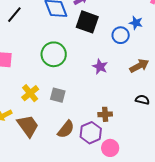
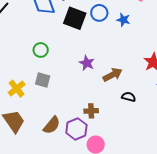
blue circle: (121, 35) -> (99, 13), moved
green circle: (54, 54) -> (41, 50), size x0.6
brown arrow: (139, 66) -> (113, 75), moved
gray square: (58, 95) -> (43, 80), moved

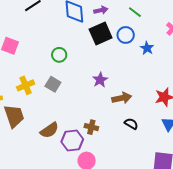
black square: (75, 18) -> (101, 33), turned 30

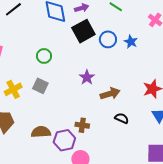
blue circle: (126, 35) -> (108, 39), moved
brown semicircle: (49, 130) -> (41, 132), turned -144

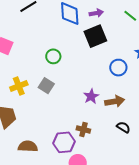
blue circle: (108, 39) -> (118, 68), moved
purple star: (87, 77) -> (91, 96), moved
brown semicircle: (41, 132) -> (28, 146), moved

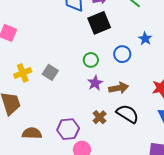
green circle: (53, 56) -> (91, 60), moved
black semicircle: (123, 127) -> (127, 114), size x1.6
brown cross: (83, 130) -> (100, 117), moved, turned 32

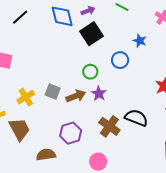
brown arrow: (119, 88) -> (76, 96), moved
brown cross: (100, 117) -> (109, 126), size x1.5
purple hexagon: (68, 129) -> (71, 133), moved

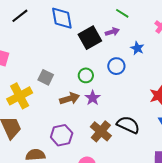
purple arrow: (88, 11) -> (112, 32), moved
gray square: (53, 91) -> (46, 77), moved
yellow cross: (26, 97) -> (20, 96), size x1.4

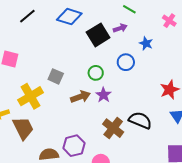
blue diamond: (62, 18) -> (69, 17), turned -60
purple hexagon: (62, 135) -> (74, 146), moved

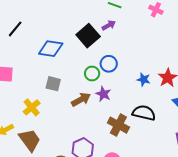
blue diamond: (69, 17) -> (51, 49), moved
blue star: (146, 43) -> (144, 80), moved
blue circle: (126, 62) -> (109, 64), moved
yellow cross: (30, 96) -> (32, 107), size x0.7

